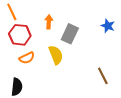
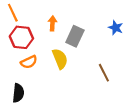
brown line: (103, 76) -> (104, 73), moved

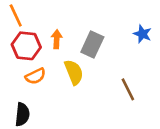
orange arrow: (52, 23) -> (57, 39), moved

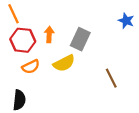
blue star: (142, 34) -> (126, 21), moved
yellow semicircle: (74, 72) -> (64, 63), turned 85

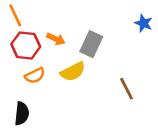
orange arrow: (49, 34) -> (56, 39), turned 112

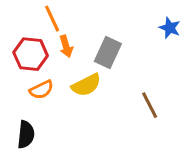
orange line: (15, 15) -> (52, 19), moved
orange arrow: (56, 39) -> (66, 46), turned 48

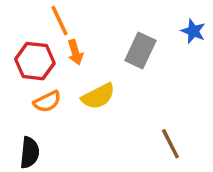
gray rectangle: (108, 53) -> (140, 51), moved
brown line: (150, 105) -> (170, 144), moved

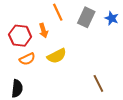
orange line: (60, 21) -> (58, 12), moved
gray rectangle: (140, 51) -> (86, 17), moved

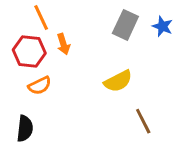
orange line: (58, 12) -> (41, 18), moved
yellow semicircle: (57, 56) -> (118, 81), moved

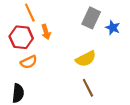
blue star: (162, 26) -> (113, 28), moved
brown line: (143, 121) -> (88, 88), moved

